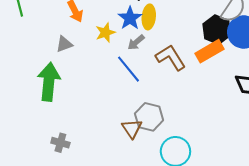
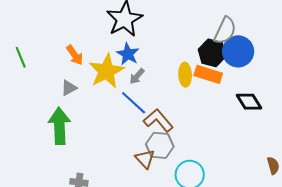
yellow ellipse: (149, 17) -> (185, 75), moved
yellow star: (105, 33) -> (106, 71), size x1.8
orange rectangle: (210, 51) -> (208, 74), turned 56
brown L-shape: (171, 58) -> (158, 120), moved

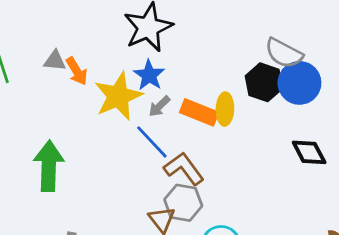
gray semicircle: (225, 31) -> (284, 53), turned 88
orange rectangle: (208, 74) -> (199, 112), moved
gray triangle: (69, 88) -> (55, 61), moved, turned 30

